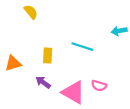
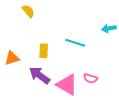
purple arrow: (43, 82) -> (40, 75), size x1.5

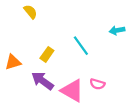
cyan line: (75, 43) -> (81, 46), turned 36
yellow rectangle: (44, 51) -> (47, 54), turned 32

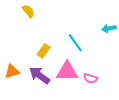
orange triangle: (13, 62) -> (12, 71), moved
pink triangle: (72, 91) -> (67, 71), moved, turned -30

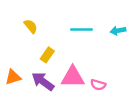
yellow semicircle: (28, 11) -> (31, 26), moved
cyan line: (75, 43) -> (82, 30), moved, turned -54

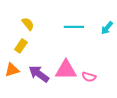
cyan arrow: (118, 31) -> (107, 28), turned -40
yellow rectangle: (47, 55) -> (21, 46), moved

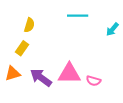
yellow semicircle: (28, 24) -> (29, 25), turned 56
cyan line: (74, 27) -> (78, 16), moved

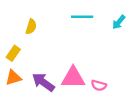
cyan arrow: (112, 29) -> (119, 22), moved
yellow rectangle: (22, 48) -> (13, 53), moved

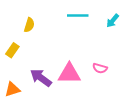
orange triangle: (13, 78) -> (12, 89), moved
pink semicircle: (99, 85) -> (100, 68), moved

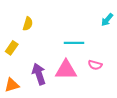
cyan line: (78, 15) -> (74, 43), moved
purple arrow: (41, 78) -> (39, 74), turned 35

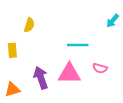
yellow rectangle: (12, 48) -> (12, 50), turned -40

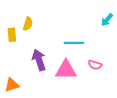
yellow rectangle: (12, 50) -> (12, 35), moved
purple arrow: (41, 78) -> (39, 60), moved

